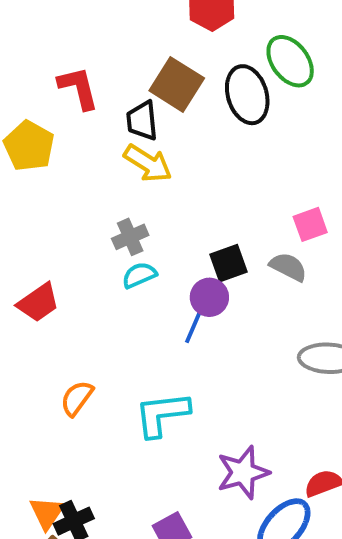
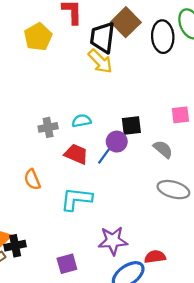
black trapezoid: (142, 121) -> (103, 37), size x1.4
gray cross: (130, 237) -> (48, 127), moved
gray semicircle: (288, 267) -> (163, 149), moved
red trapezoid: (38, 303) -> (76, 154), moved, turned -135
orange semicircle: (77, 398) -> (32, 180), turned -72

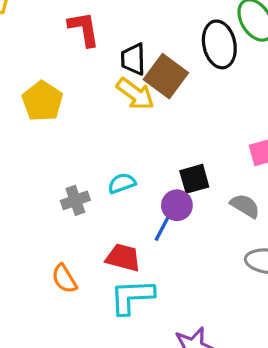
brown square: (126, 22) -> (166, 76), moved
yellow pentagon: (38, 37) -> (42, 101), moved
black trapezoid: (103, 37) -> (133, 59), size x0.7
red trapezoid: (76, 154) -> (123, 258), moved

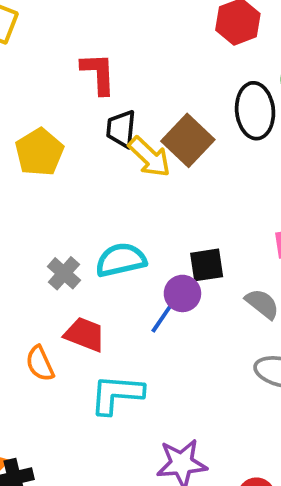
black trapezoid: (133, 59) -> (121, 129), moved
cyan semicircle: (122, 183) -> (121, 260), size x1.5
gray cross: (75, 200) -> (64, 273), turned -36
red trapezoid: (123, 258) -> (85, 334), moved

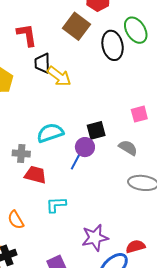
brown square: (188, 140) -> (76, 26), moved
gray cross: (64, 273) -> (21, 153), moved, turned -30
orange semicircle: (40, 364) -> (16, 220), moved
cyan L-shape: (117, 394) -> (56, 205), size x0.7

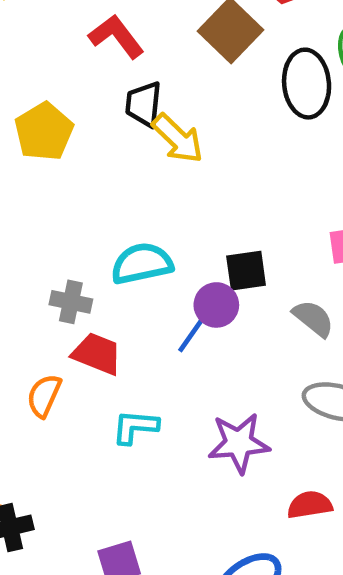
red L-shape: (27, 35) -> (116, 36), turned -35
orange semicircle: (16, 220) -> (44, 396), moved, turned 48
purple star: (95, 238) -> (239, 443), moved
red semicircle: (135, 246) -> (310, 505), moved

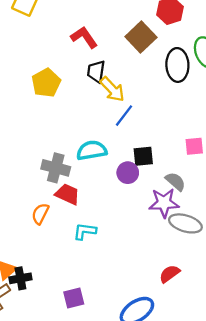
gray cross: (71, 302) -> (56, 168), size x1.4
blue line: (194, 331) -> (124, 116), moved
purple star: (239, 443) -> (164, 203), moved
red semicircle: (310, 505) -> (169, 274), turned -30

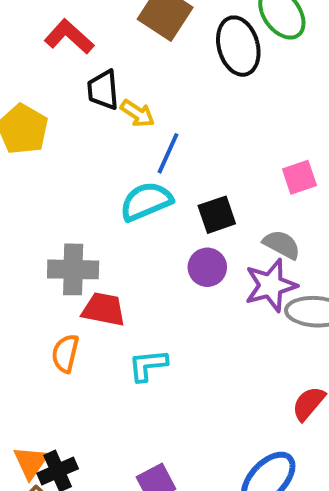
yellow arrow: (112, 89) -> (138, 113), size x0.7
cyan semicircle: (92, 150) -> (146, 201), moved
purple circle: (128, 173) -> (207, 267), moved

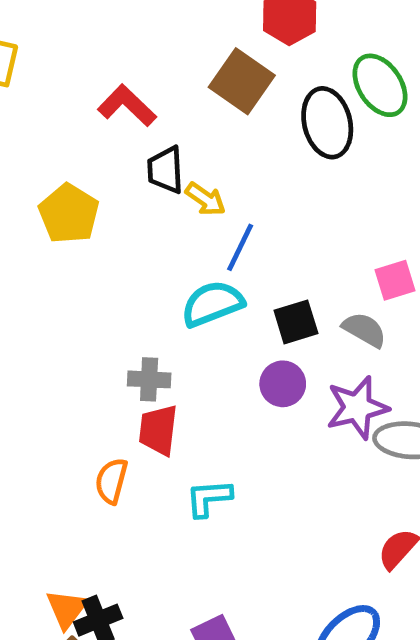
gray semicircle: (282, 245) -> (364, 330), moved
gray cross: (73, 269) -> (149, 379), moved, size x0.7
red trapezoid: (104, 309) -> (158, 430), turned -96

